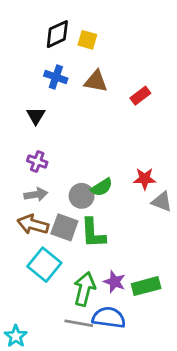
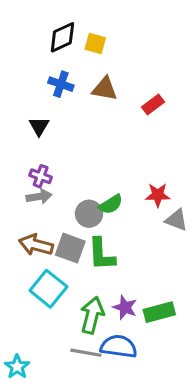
gray arrow: (36, 194) -> (39, 197), moved

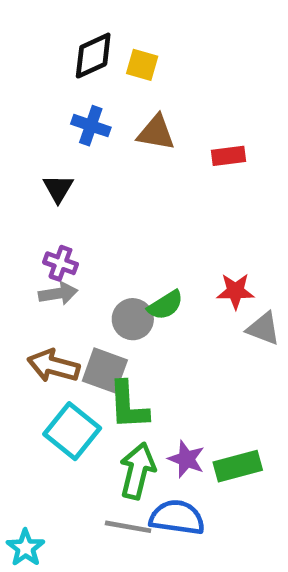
red rectangle: (153, 104) -> (228, 156), turned 30
green L-shape: (101, 254) -> (128, 405), moved

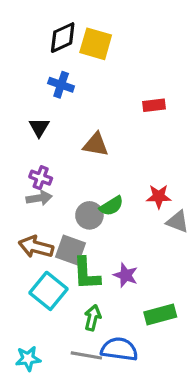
yellow square: (142, 65) -> (96, 44), size x1.5
brown triangle: (156, 133) -> (96, 145), moved
purple star: (186, 459) -> (126, 275), moved
green arrow: (137, 471) -> (93, 318), size x0.7
cyan star: (25, 548) -> (28, 359), moved, turned 30

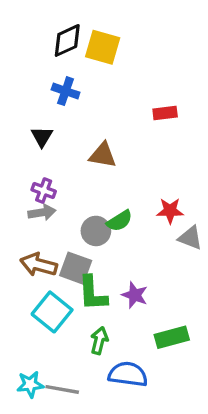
gray line: (86, 355) -> (62, 389), moved

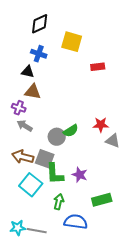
yellow square: (103, 47) -> (72, 42), moved
black triangle: (42, 137) -> (28, 72), moved, turned -48
brown triangle: (103, 155) -> (33, 92), moved
purple cross: (44, 191) -> (19, 108), moved
gray arrow: (42, 212) -> (25, 126), turned -140

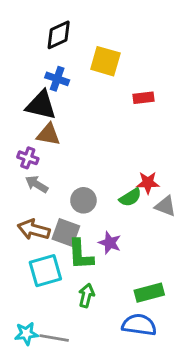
black triangle: (28, 72) -> (41, 105), size x1.6
green semicircle: (71, 131) -> (130, 197), moved
purple star: (80, 175) -> (110, 243), moved
cyan square: (31, 185) -> (45, 271), turned 35
blue semicircle: (76, 222) -> (139, 325), moved

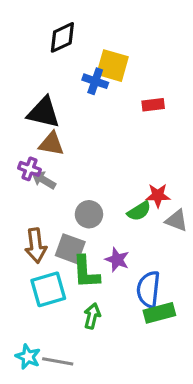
blue cross: (57, 79) -> (95, 81), moved
gray arrow: (37, 184) -> (44, 180), moved
brown arrow: (34, 230) -> (36, 246), turned -112
blue semicircle: (139, 325) -> (148, 289), moved, turned -92
cyan star: (26, 334) -> (28, 357), turned 30

